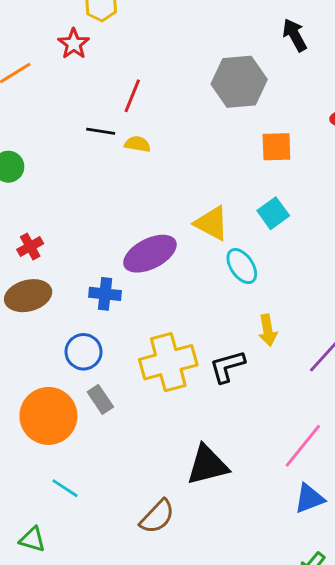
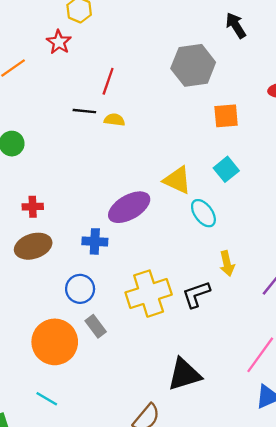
red cross: (30, 247) -> (33, 207), turned 30
cyan line: (65, 488) -> (47, 399), moved

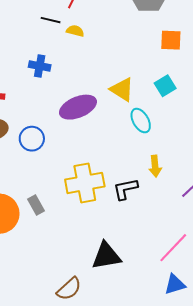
blue cross: (95, 241) -> (40, 66), moved
blue circle: (80, 289) -> (32, 139), moved

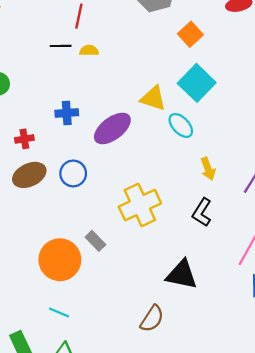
orange square: (171, 40) -> (190, 34), turned -30
blue cross: (40, 66) -> (67, 113), moved
cyan square: (165, 86) -> (197, 83), size x1.6
black L-shape: (125, 189) -> (202, 212), moved, turned -32
black triangle: (106, 256) -> (182, 275), turned 36

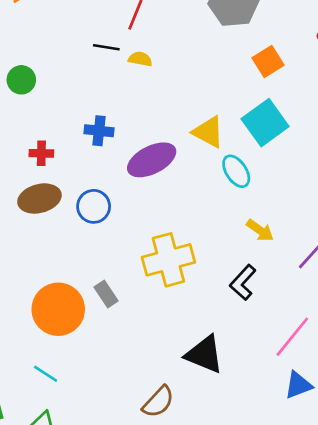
yellow arrow: (208, 169) -> (260, 230), turned -45

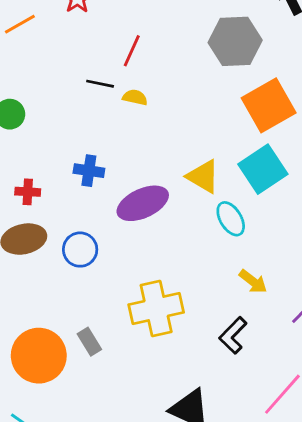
orange square: (268, 62) -> (269, 105), size x1.6

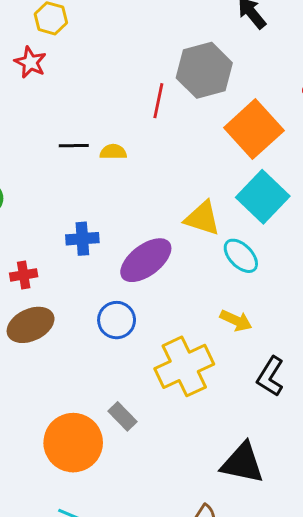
red line: (132, 51) -> (158, 101), moved
blue circle: (80, 250) -> (117, 320), moved
yellow arrow: (253, 282) -> (236, 320), moved

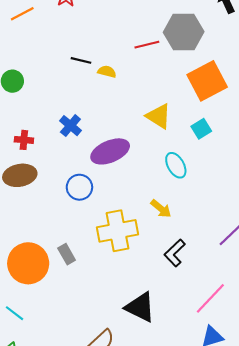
red line: (158, 101) -> (147, 45), turned 50
cyan square: (263, 197) -> (201, 129), size x0.6
yellow triangle: (202, 218) -> (159, 116), moved
blue cross: (82, 239) -> (70, 126), turned 30

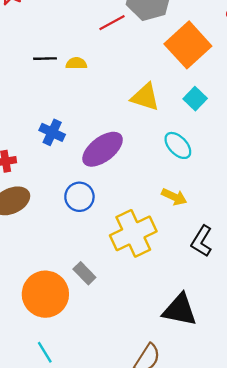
cyan line: (15, 313) -> (45, 352), turned 36

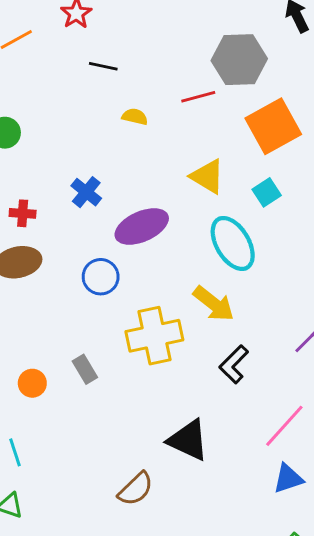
red line: (112, 23) -> (198, 97), moved
black line: (45, 59) -> (103, 66), moved
cyan ellipse: (178, 145) -> (233, 243), size x1.5
yellow arrow: (174, 197) -> (214, 304), size x1.4
orange circle: (45, 294) -> (32, 383), size x0.5

